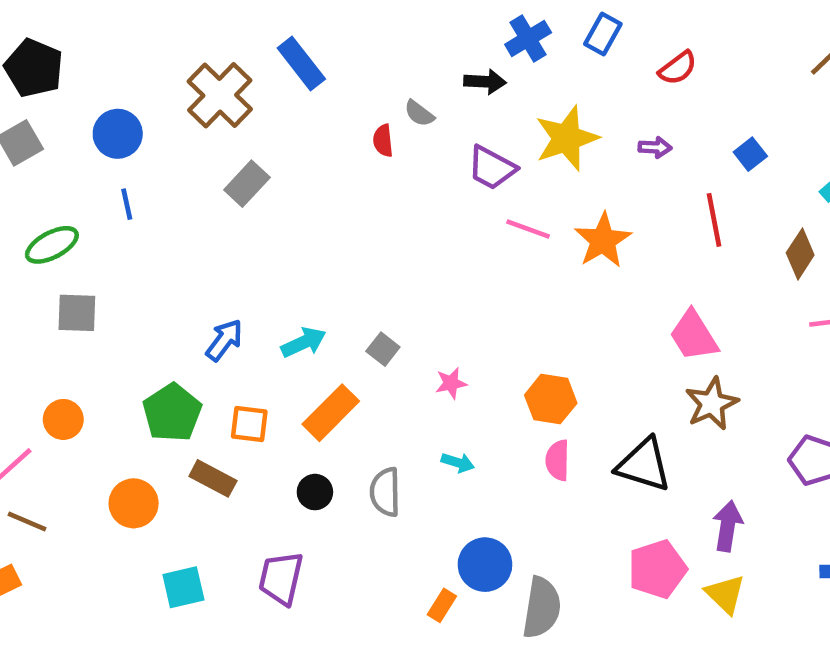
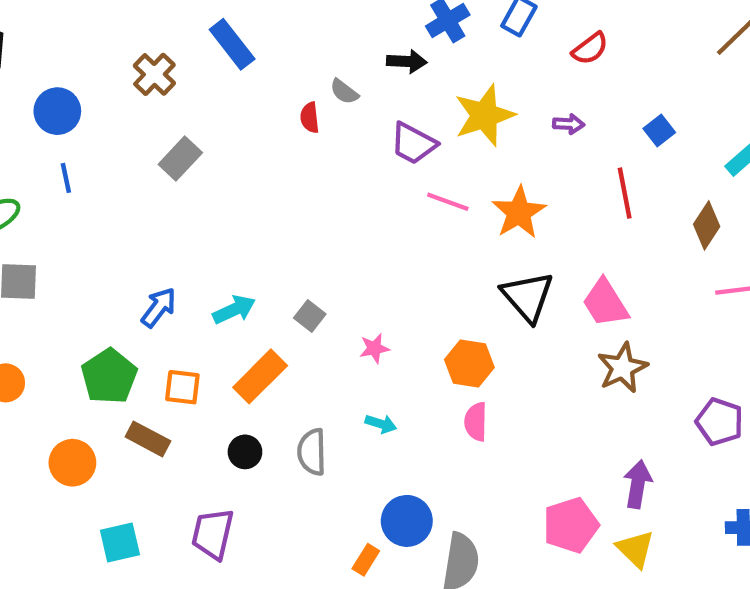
brown cross: (220, 95) -> (154, 74), size x0.7
black triangle: (644, 465) -> (528, 297), moved, turned 32

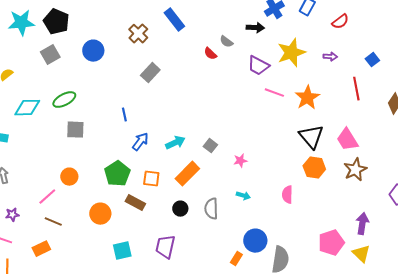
red semicircle: (310, 118) -> (210, 54), turned -40
blue line: (66, 178) -> (124, 115), moved
orange hexagon: (469, 363) -> (314, 168), moved

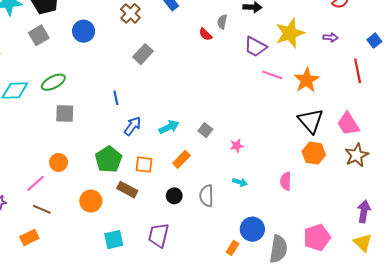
gray semicircle: (226, 42) -> (222, 22), turned 64
orange rectangle: (187, 174) -> (181, 159), size x0.7
pink pentagon: (331, 243) -> (317, 237), moved

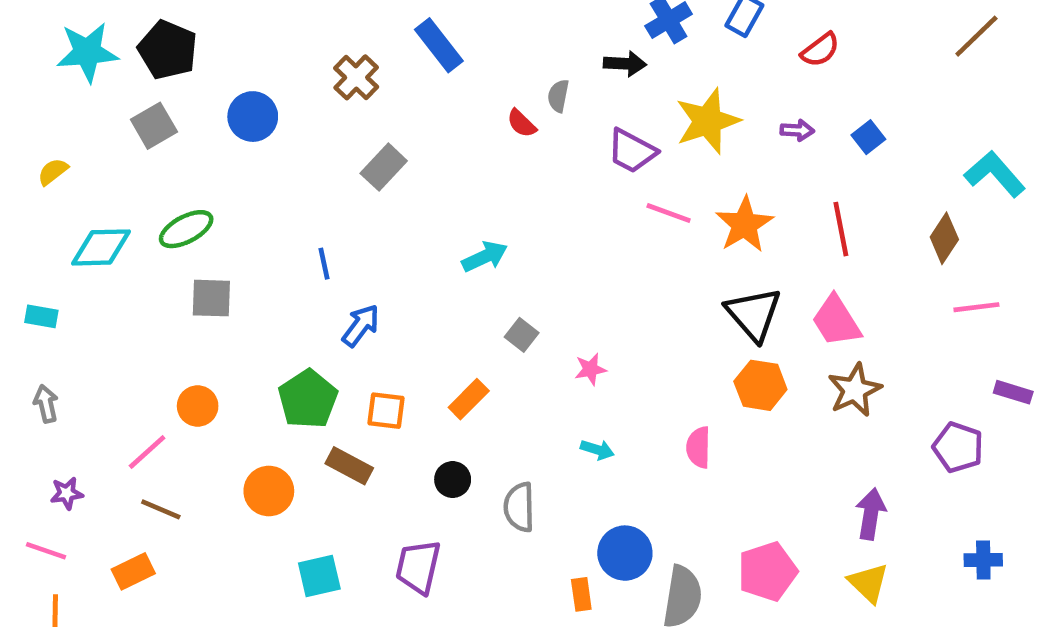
blue square: (374, 41) -> (868, 137), moved
red line: (358, 71) -> (841, 229), moved
cyan arrow: (169, 127) -> (485, 257), moved
gray semicircle: (207, 196) -> (519, 507), moved
orange rectangle: (233, 248) -> (581, 594), turned -40

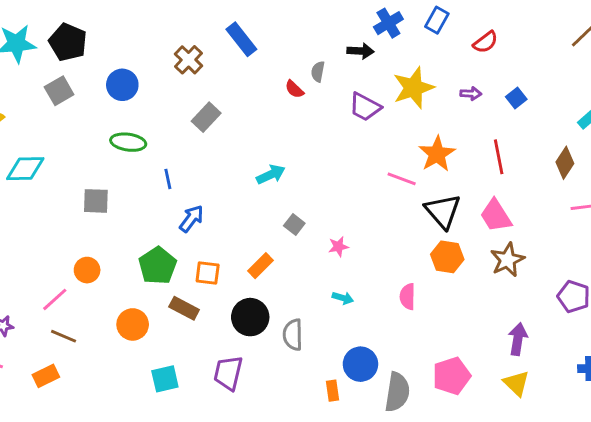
pink line: (669, 213) -> (402, 179), moved
green ellipse: (186, 229) -> (128, 142), moved, turned 36
black circle: (453, 480) -> (250, 317), size x1.6

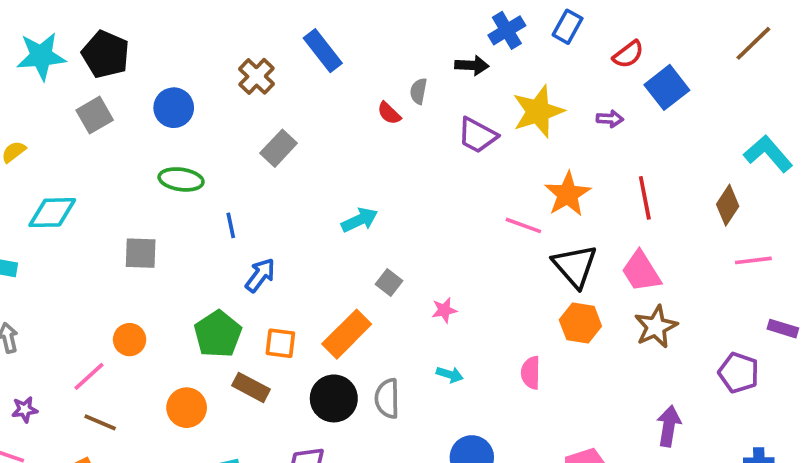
blue square: (516, 98) -> (667, 87), moved, size x1.6
orange rectangle: (261, 266) -> (347, 334), size x1.5
gray semicircle: (293, 335) -> (387, 398), moved

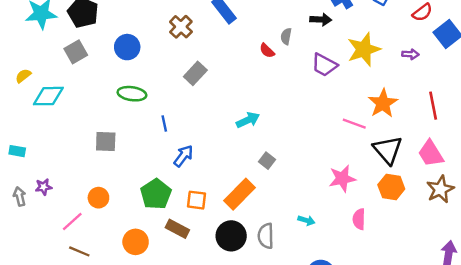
cyan diamond: (52, 213) -> (48, 96), moved
pink star: (444, 310) -> (342, 179), moved, size x1.6
purple star: (25, 409) -> (44, 187), moved

